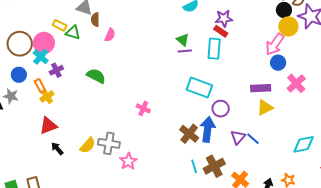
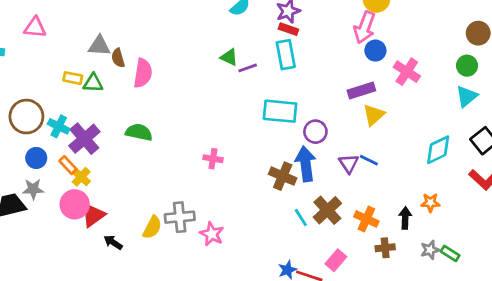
pink semicircle: (110, 35) -> (143, 73), size x1.5
green triangle: (183, 40) -> (229, 57), moved
pink circle: (44, 43) -> (75, 204), moved
purple cross: (56, 70) -> (84, 139), size x1.6

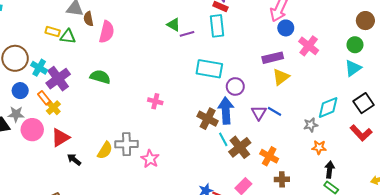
pink circle: (75, 204) -> (32, 130), moved
cyan line: (301, 218) -> (223, 139), moved
black arrow: (405, 218) -> (330, 170), moved
gray star: (430, 250) -> (311, 125), moved

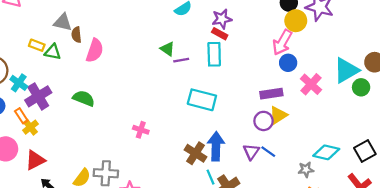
cyan triangle: (353, 68) -> (346, 70), moved, size x1.4
purple circle: (235, 86) -> (264, 121), moved
cyan diamond: (328, 107) -> (326, 152), turned 30

